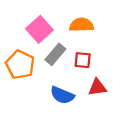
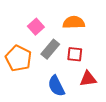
pink square: (39, 29) -> (36, 27), size x0.7
blue semicircle: (62, 95) -> (56, 86), turned 40

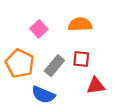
gray rectangle: (50, 49) -> (54, 66), moved
blue semicircle: (56, 86) -> (43, 95), moved, turned -40

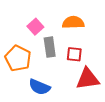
gray rectangle: (54, 66) -> (50, 47), moved, turned -48
red triangle: (96, 86) -> (88, 79), size x1.4

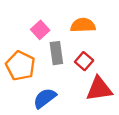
red square: (74, 54) -> (84, 61), turned 35
blue semicircle: (39, 87) -> (45, 98), turned 120

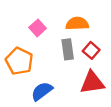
gray rectangle: (56, 53) -> (68, 49), moved
red square: (84, 61) -> (91, 50), moved

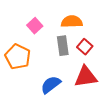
blue semicircle: (42, 91) -> (51, 85), moved

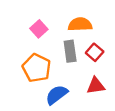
orange pentagon: (18, 57) -> (37, 68), moved
red triangle: (86, 77) -> (96, 86), size x0.7

